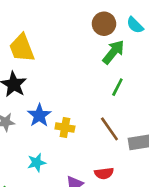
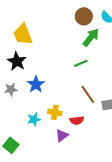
green line: (117, 87) -> (81, 63), moved, turned 40
yellow cross: (65, 128) -> (55, 112), moved
red semicircle: (104, 173) -> (77, 120), moved

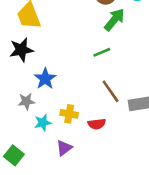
black star: (17, 61) -> (21, 50), turned 30
gray star: (11, 89) -> (26, 101), moved
purple triangle: (62, 135) -> (64, 148), moved

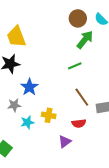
red semicircle: (97, 124) -> (79, 123), moved
purple triangle: (64, 148) -> (65, 142), moved

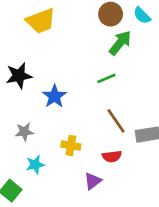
yellow trapezoid: (16, 37) -> (41, 21), moved, turned -90
blue star: (29, 87) -> (54, 96), moved
cyan star: (27, 122) -> (35, 165), moved

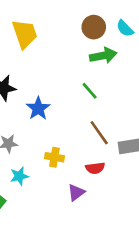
yellow trapezoid: (41, 21) -> (25, 34), turned -88
green arrow: (120, 43) -> (103, 56), turned 40
green line: (106, 78) -> (90, 91), turned 72

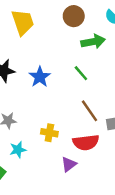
brown circle: (94, 27) -> (74, 16), moved
blue star: (38, 108) -> (40, 77), moved
red semicircle: (95, 168) -> (86, 142), size x1.5

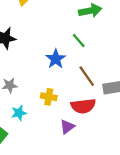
blue star: (40, 77) -> (56, 59), moved

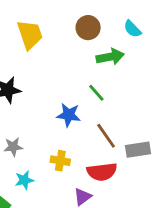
blue star: (56, 59) -> (69, 115), turned -30

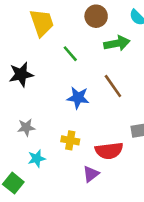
green line: (96, 93) -> (70, 54), moved
brown line: (106, 136) -> (113, 86), moved

